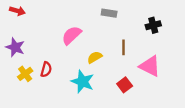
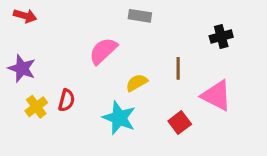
gray rectangle: (109, 13) -> (140, 16), moved

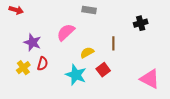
purple star: (22, 68) -> (32, 42), moved
pink triangle: (216, 96) -> (150, 79), moved
red square: (180, 123) -> (103, 70), moved

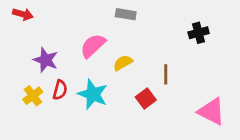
brown line: (113, 43) -> (166, 74), moved
yellow semicircle: (87, 53) -> (123, 63), moved
cyan star: (76, 75) -> (93, 94), moved

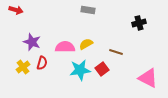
pink semicircle: (93, 46) -> (65, 47), moved, turned 42
brown line: (166, 74) -> (116, 52), turned -72
cyan star: (93, 94) -> (80, 70), moved, turned -30

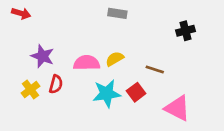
pink triangle: (148, 78) -> (177, 108), moved

